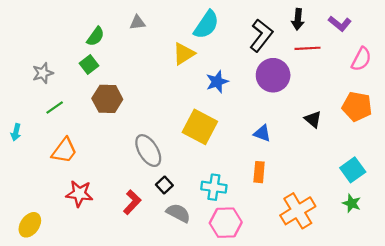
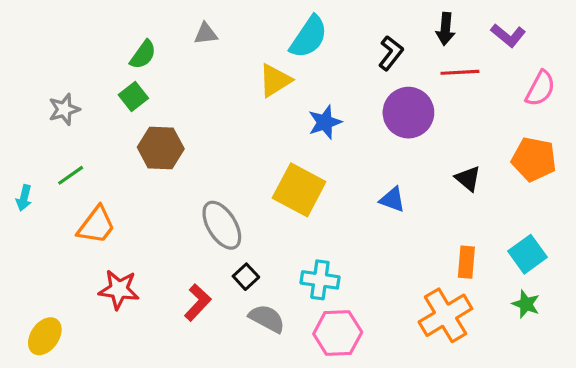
black L-shape: (261, 35) -> (391, 53), size x0.7
green line: (55, 108) -> (71, 175), moved
orange rectangle: (259, 172) -> (466, 262), moved

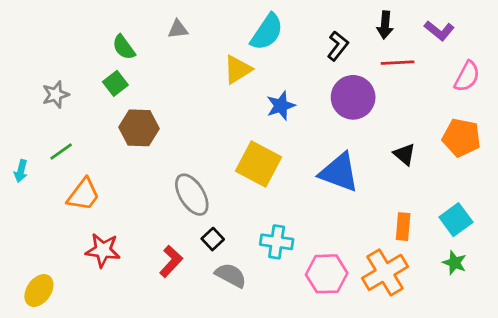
green semicircle: (143, 55) -> (124, 47), turned 108
blue triangle: (392, 199) -> (339, 172), size x1.8
pink hexagon: (338, 333) -> (327, 274), moved

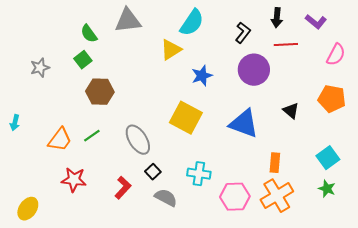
gray triangle: (178, 29) -> (128, 21), size x1.8
green line: (61, 152) -> (92, 136), moved
orange rectangle: (403, 227) -> (275, 163), moved

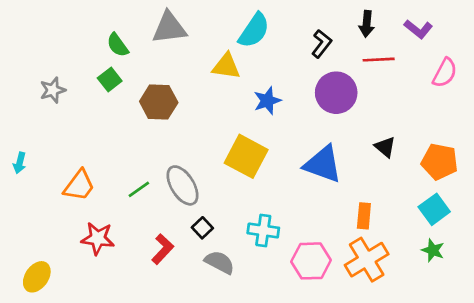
yellow triangle: (171, 50) -> (226, 66), turned 40
brown hexagon: (100, 92) -> (159, 102), moved
orange pentagon: (332, 99) -> (439, 162), moved
green line: (92, 136) -> (139, 189), moved

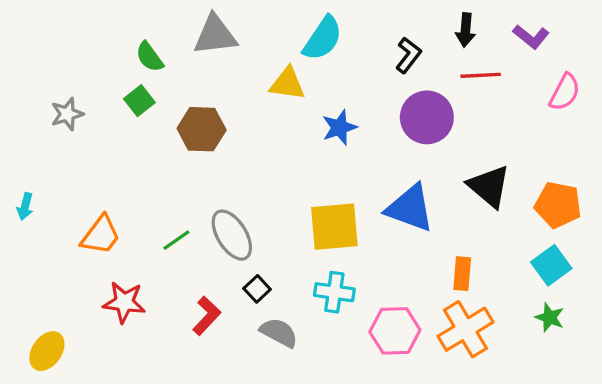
black triangle: (385, 147) -> (489, 186), size x1.6
yellow square: (246, 156) -> (334, 227), moved, turned -33

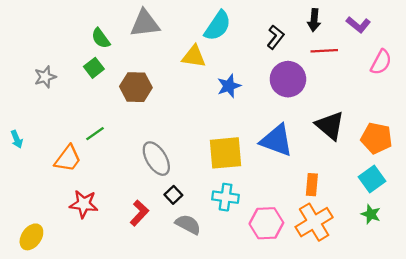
cyan arrow: (25, 206) -> (17, 139), turned -36
green line: (176, 240) -> (95, 134), moved

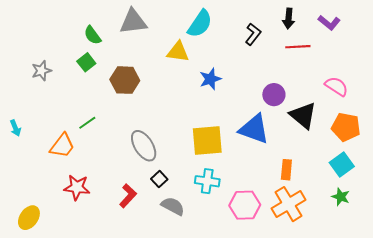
pink semicircle: (381, 62) -> (336, 86), moved, turned -85
purple circle: (288, 79) -> (274, 95), moved, size x0.7

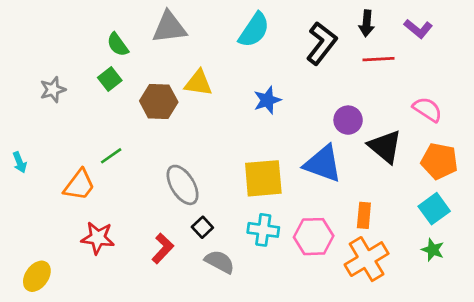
black L-shape: (253, 34) -> (322, 43), size x1.5
yellow triangle: (178, 52) -> (198, 83), moved
pink hexagon: (245, 205) -> (314, 237), moved

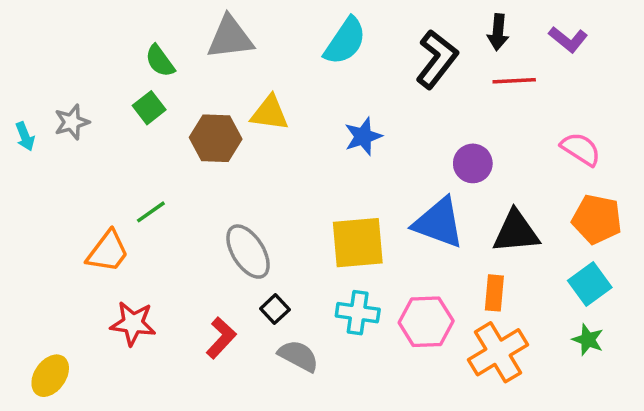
black triangle: (385, 147) -> (516, 232), moved, turned -45
cyan arrow: (20, 162) -> (25, 136), moved

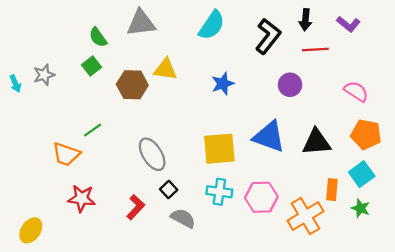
purple circle: (473, 163) -> (290, 85), moved
orange trapezoid: (108, 252) -> (66, 154), turned 72
orange rectangle: (494, 293) -> (332, 190), moved

